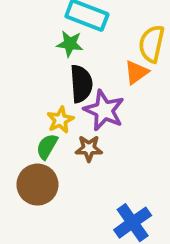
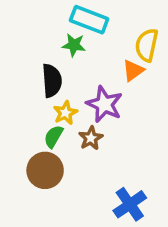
black semicircle: (81, 84) -> (52, 81), moved
brown star: (89, 148) -> (91, 138), turned -30

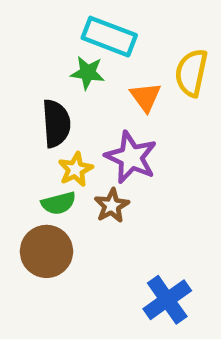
orange triangle: (133, 70) -> (145, 97), moved, turned -30
green semicircle: (54, 137) -> (59, 203), turned -135

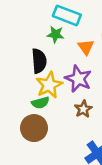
yellow star: (75, 169) -> (49, 85), size x1.5
brown star: (112, 206) -> (83, 109), moved

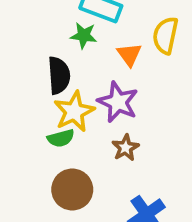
brown circle: (34, 128) -> (72, 190), moved

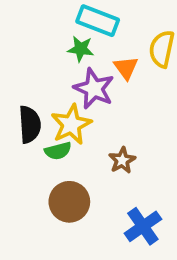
black semicircle: (59, 75) -> (30, 124), moved
purple star: (118, 102) -> (94, 89), moved

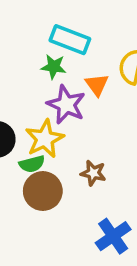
brown star: (122, 160) -> (93, 173), turned -30
brown circle: (69, 202) -> (43, 191), moved

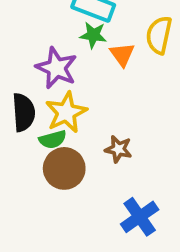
green star: (54, 67) -> (93, 35), moved
purple star: (66, 105) -> (56, 68), moved

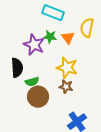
green star: (93, 35) -> (50, 37), moved
yellow star: (66, 112) -> (67, 68), moved, turned -30

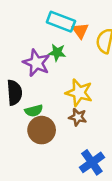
orange triangle: (68, 38) -> (80, 31), moved

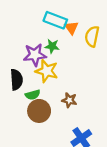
purple star: (36, 63) -> (35, 55), turned -30
yellow star: (79, 93) -> (47, 71), moved

